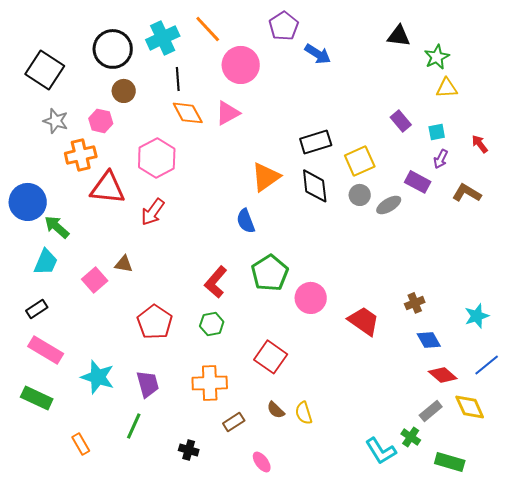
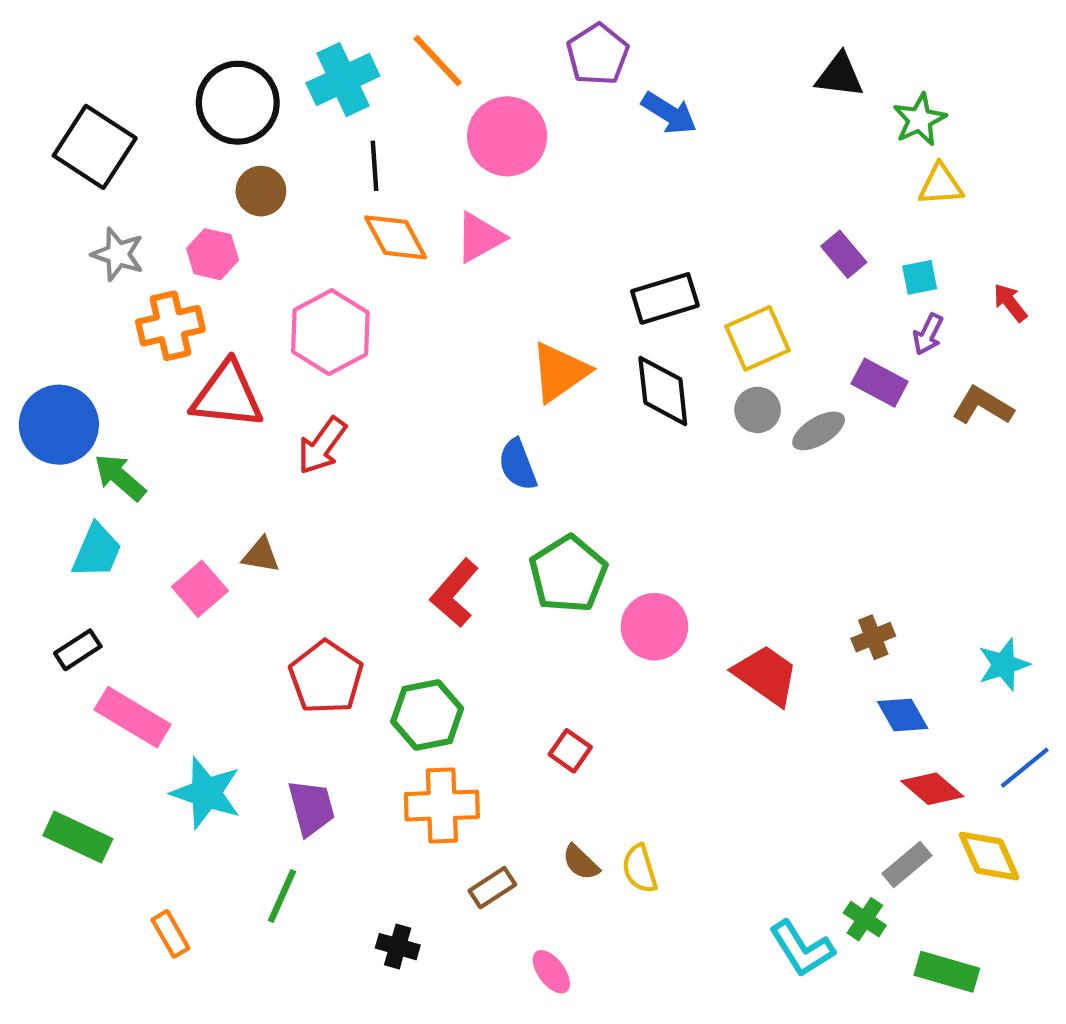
green hexagon: (212, 324) -> (427, 715), moved, size x1.4
pink rectangle: (46, 350) -> (133, 717), moved
red square: (271, 357) -> (570, 751), size x0.6

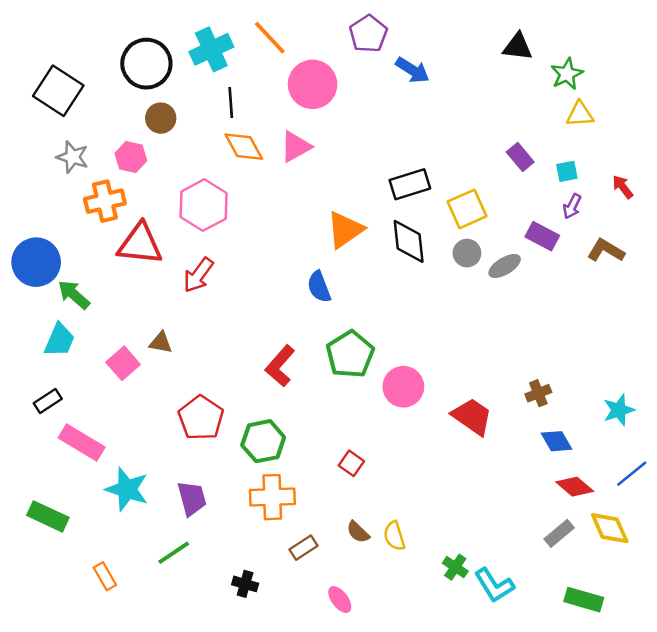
green line: (282, 896) -> (174, 553), turned 32
green cross: (865, 919) -> (455, 567), moved

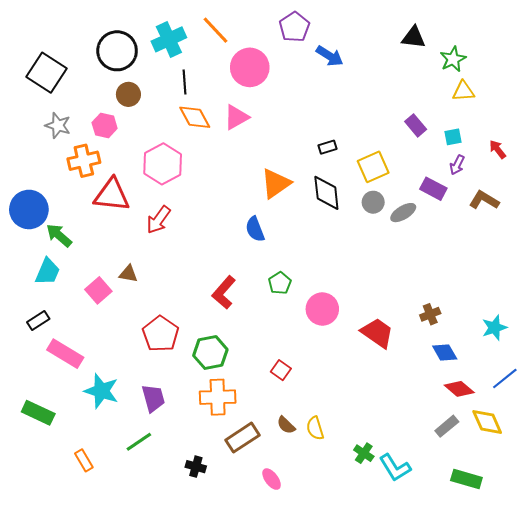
black rectangle: (410, 184) -> (328, 147), size x0.6
green pentagon: (350, 354) -> (280, 283), size x0.6
brown rectangle: (303, 548) -> (242, 438), size x1.5

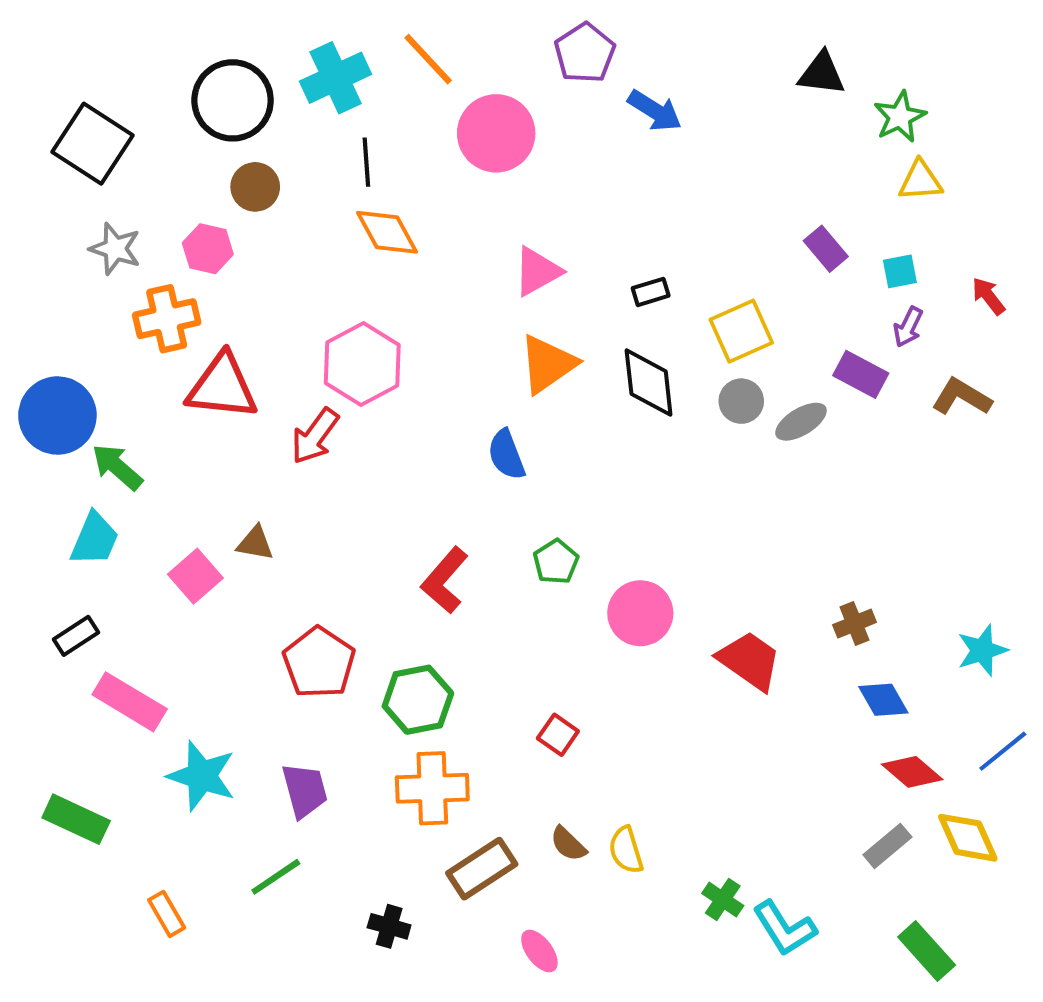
pink triangle: (236, 117) -> (537, 271), moved
pink hexagon: (163, 164) -> (362, 364), moved
green rectangle: (466, 479) -> (927, 951), turned 32

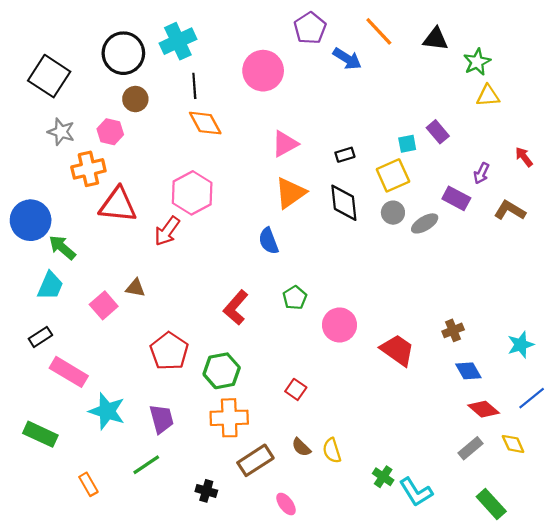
orange line: (428, 59) -> (379, 31), moved
cyan square: (900, 271) -> (407, 144), moved
yellow diamond: (968, 838) -> (513, 444), size x0.7

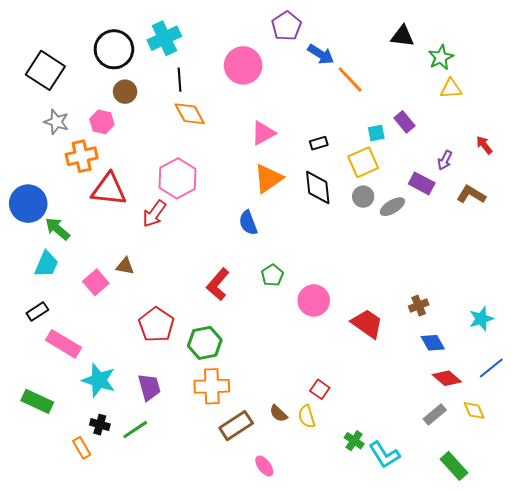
orange line: (379, 31) -> (350, 80), moved
red square: (296, 389) -> (320, 389), moved
black cross: (206, 491) -> (100, 425), moved

